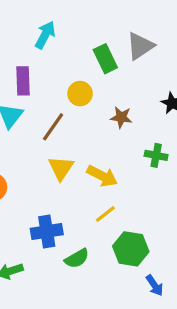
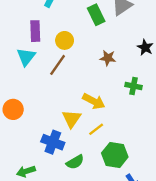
yellow circle: (80, 94) -> (65, 40), moved
yellow triangle: (61, 168) -> (72, 119), moved
blue cross: (47, 231) -> (53, 142), turned 30

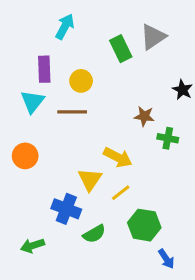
brown star: (108, 58) -> (144, 116), moved
brown line: (58, 65) -> (72, 112), turned 55
orange circle: (13, 109) -> (25, 156), moved

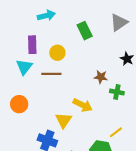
cyan arrow: (65, 27) -> (46, 15), turned 48
gray triangle: (153, 37) -> (119, 23), moved
yellow line: (121, 193) -> (116, 132), moved

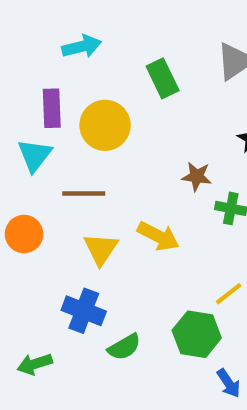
yellow circle: (57, 53) -> (105, 125), size x1.5
brown line: (51, 74) -> (84, 194), moved
yellow triangle: (63, 120) -> (101, 249), moved

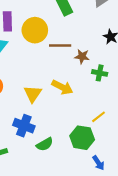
brown line: (84, 194) -> (60, 46), moved

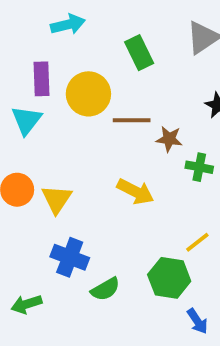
yellow triangle: (33, 94) -> (57, 199), moved

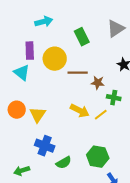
cyan triangle: (27, 120) -> (22, 73), turned -30
yellow line: (197, 242) -> (101, 115), moved

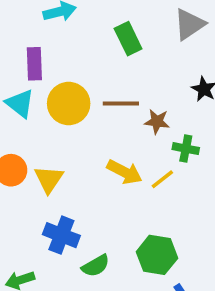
yellow circle: (55, 59) -> (69, 104), moved

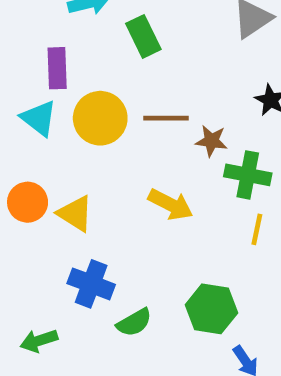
green rectangle: (128, 39) -> (143, 36), moved
green cross: (186, 149) -> (248, 175), size x1.4
yellow triangle: (49, 179) -> (75, 214), turned -32
yellow line: (162, 179) -> (257, 229), moved, turned -40

